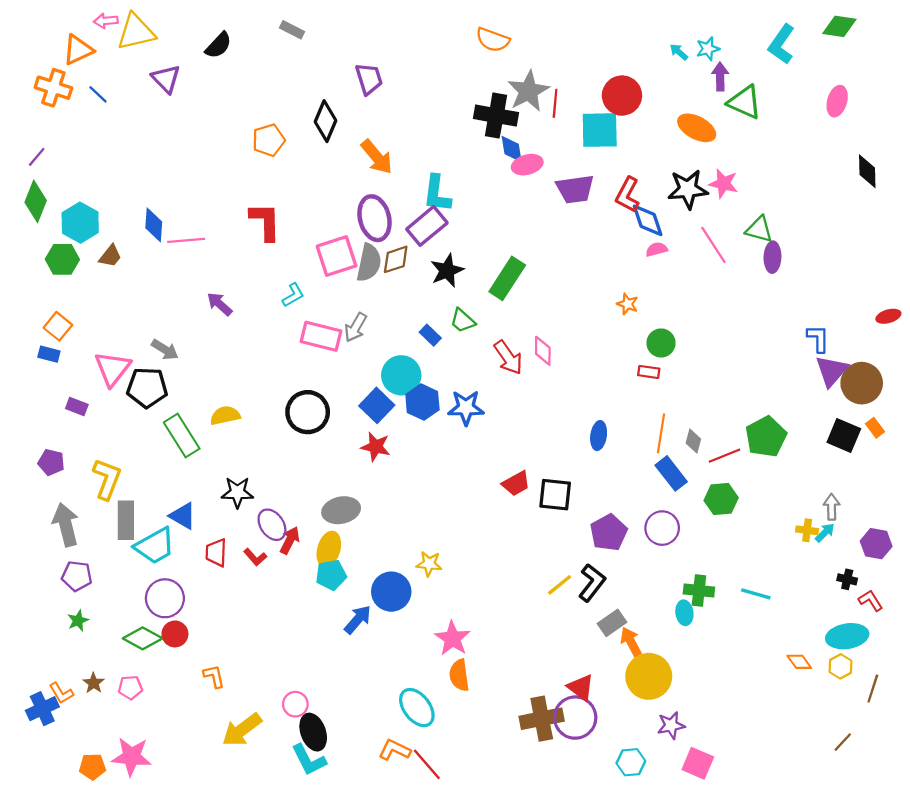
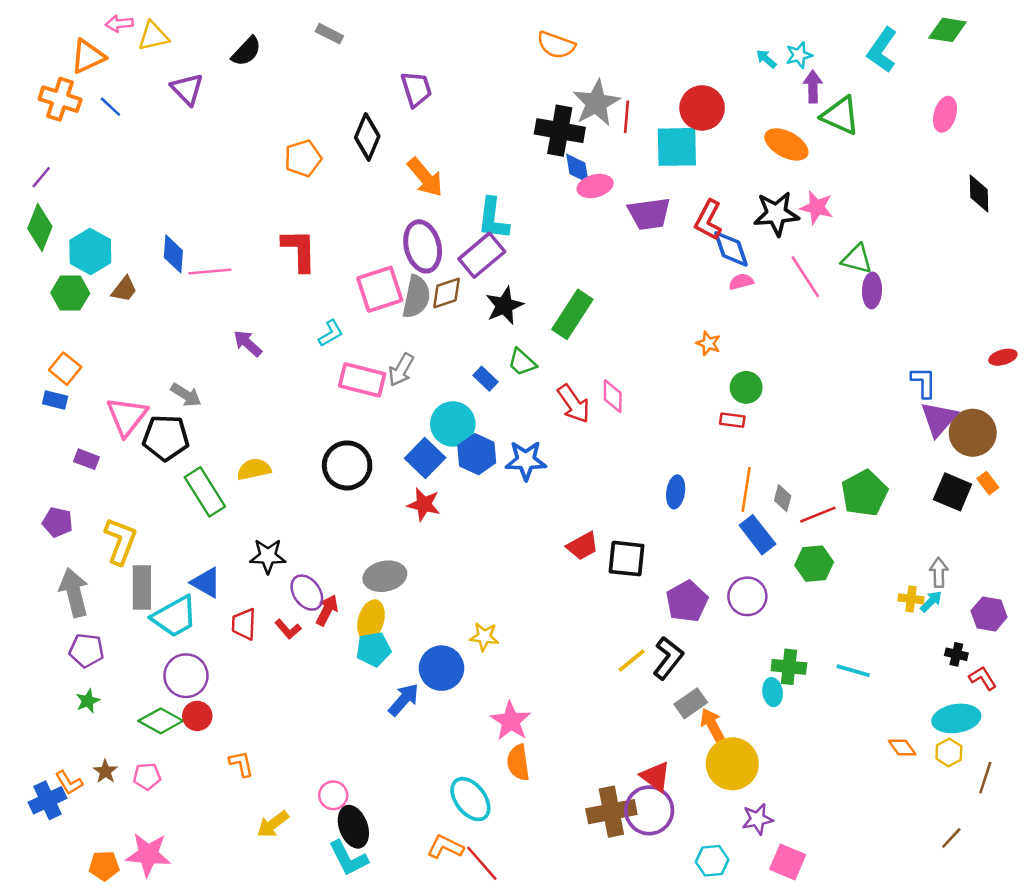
yellow triangle: (136, 32) -> (153, 36), size x0.7
yellow arrow: (242, 730) -> (273, 824), size x0.7

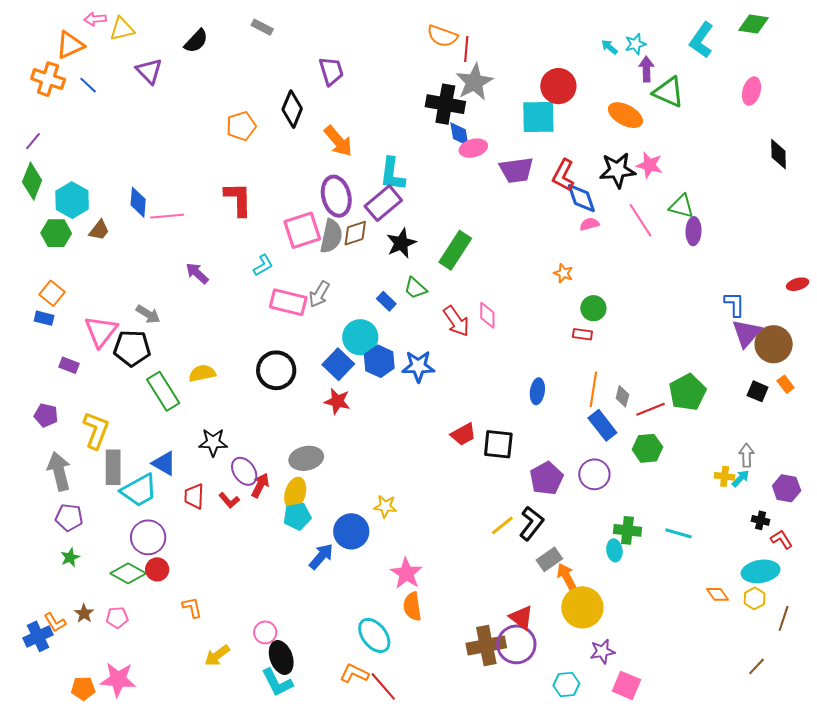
red line: (627, 117) -> (466, 49), moved
black square: (953, 492) -> (758, 391), size x0.7

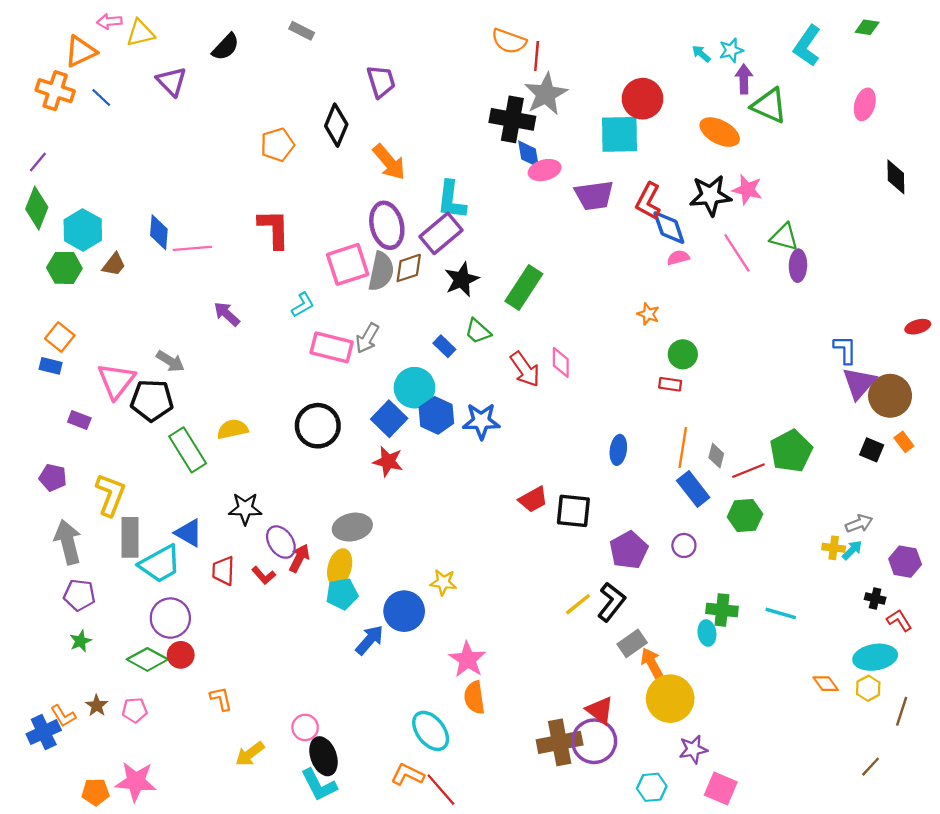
green diamond: (754, 24) -> (867, 27), size x0.7
gray arrow: (747, 455) -> (859, 524), turned 70
purple circle: (594, 474) -> (684, 545), size x0.7

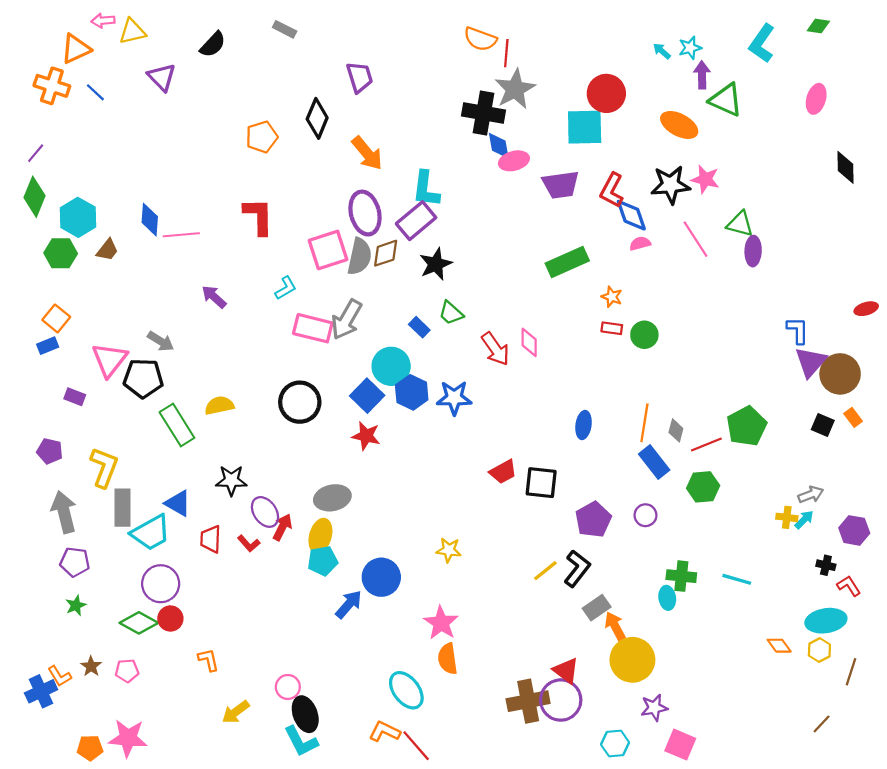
green rectangle: (524, 288) -> (567, 262), moved, turned 33
gray arrow: (367, 338) -> (347, 320), size x1.4
blue rectangle: (51, 366) -> (48, 346), turned -36
red rectangle: (670, 384) -> (612, 328), moved
yellow star: (443, 582) -> (449, 550), moved

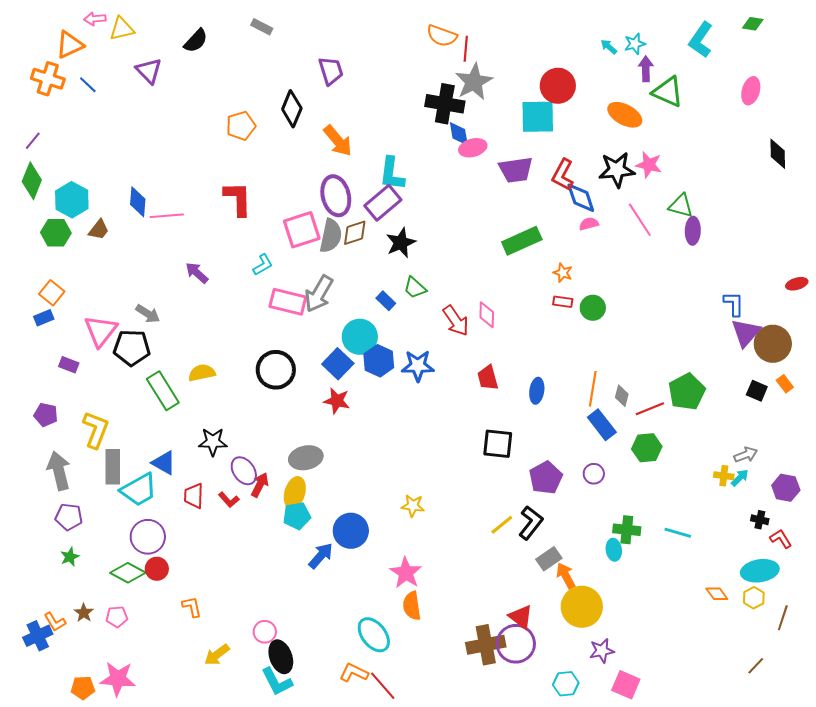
red trapezoid: (503, 472) -> (488, 378), moved, turned 104

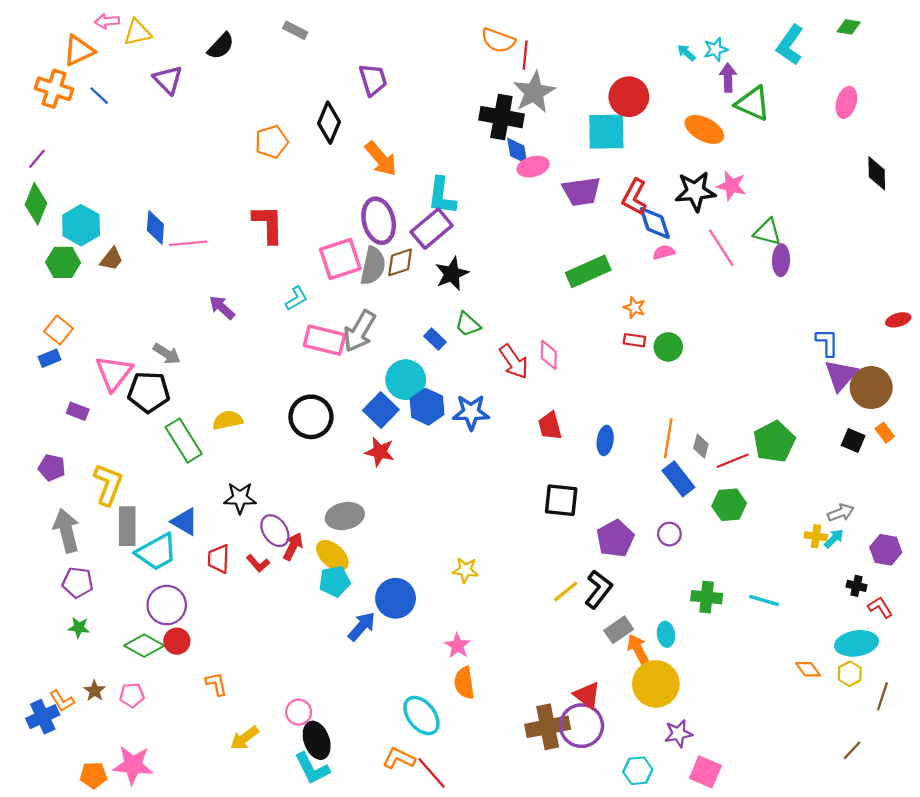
yellow ellipse: (295, 493) -> (332, 555), turned -64
cyan ellipse: (614, 550) -> (666, 634), moved
green star: (70, 557) -> (79, 628), turned 30
pink star: (406, 573) -> (458, 646), size x0.7

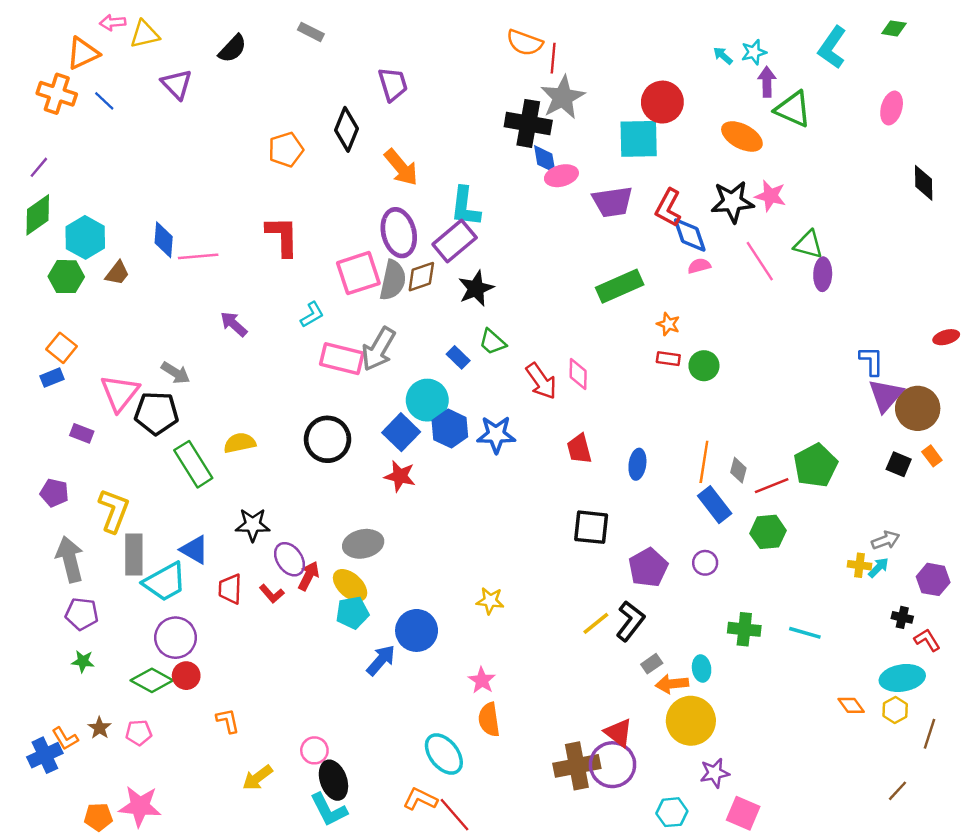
green diamond: (36, 204) -> (38, 215), turned 33
gray rectangle: (619, 630) -> (652, 664), size x0.7
orange arrow: (638, 649) -> (672, 684), turned -68

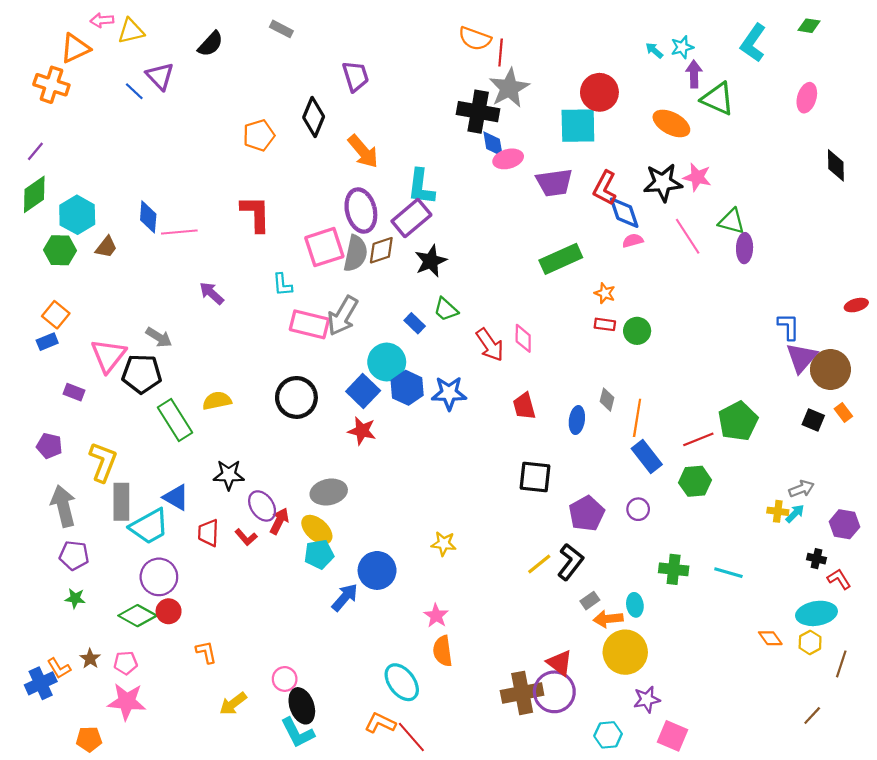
blue line: (104, 101) -> (134, 91), moved
cyan L-shape: (312, 315) -> (282, 285), turned 115
gray diamond: (738, 470) -> (607, 400), moved
pink star: (140, 806) -> (127, 702), moved

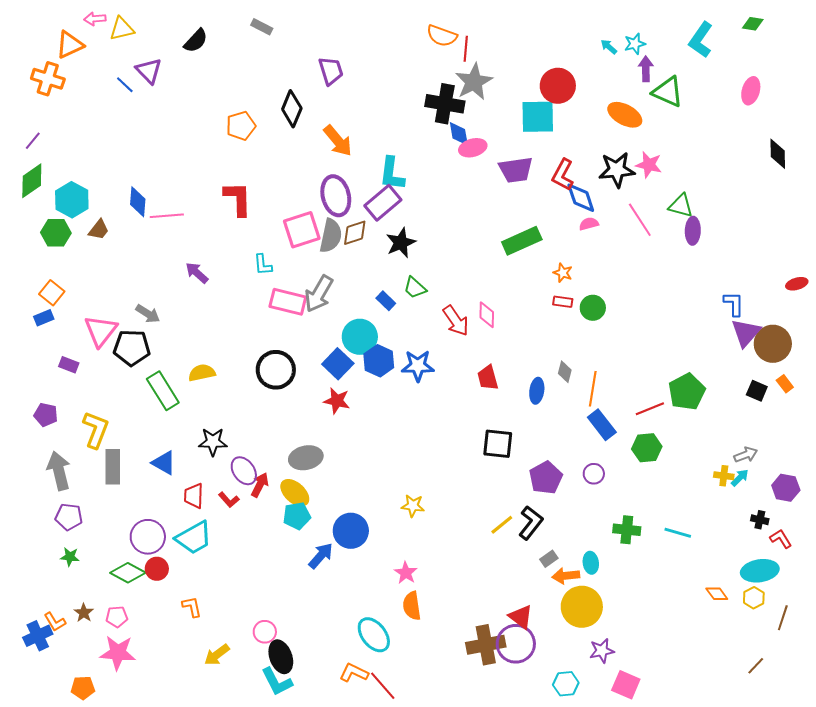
cyan trapezoid: (149, 526) -> (194, 538), moved

